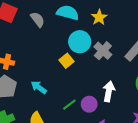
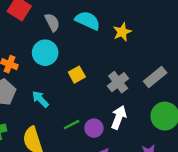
cyan circle: (80, 42) -> (45, 53), moved
gray cross: (103, 51) -> (118, 82), moved

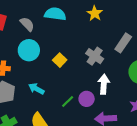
yellow star: (122, 32) -> (95, 13), moved

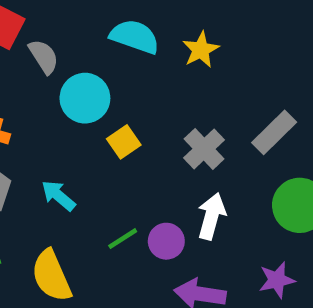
yellow star: (95, 13) -> (201, 50), moved
gray semicircle: (27, 24) -> (44, 57), moved
cyan circle: (29, 50) -> (85, 98), moved

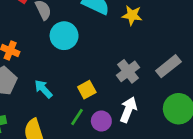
yellow star: (201, 50) -> (132, 15), turned 30
yellow square: (124, 142) -> (87, 90), moved
green line: (123, 239) -> (77, 117), turned -30

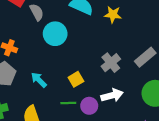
white arrow: (128, 110) -> (112, 95), turned 55
green line: (77, 117) -> (68, 103), turned 56

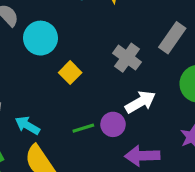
yellow square: (76, 79) -> (70, 73), moved
cyan arrow: (39, 80) -> (27, 125), moved

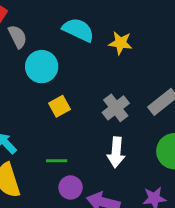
white arrow: (140, 102) -> (116, 152), turned 108
purple circle: (113, 124) -> (71, 187), moved

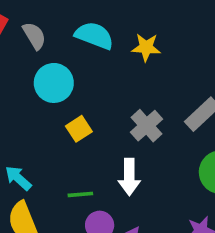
gray semicircle: (18, 37) -> (34, 36), moved
white arrow: (116, 152) -> (129, 177), moved

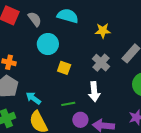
yellow star: (146, 47) -> (103, 31), moved
yellow square: (79, 129) -> (64, 68), turned -32

